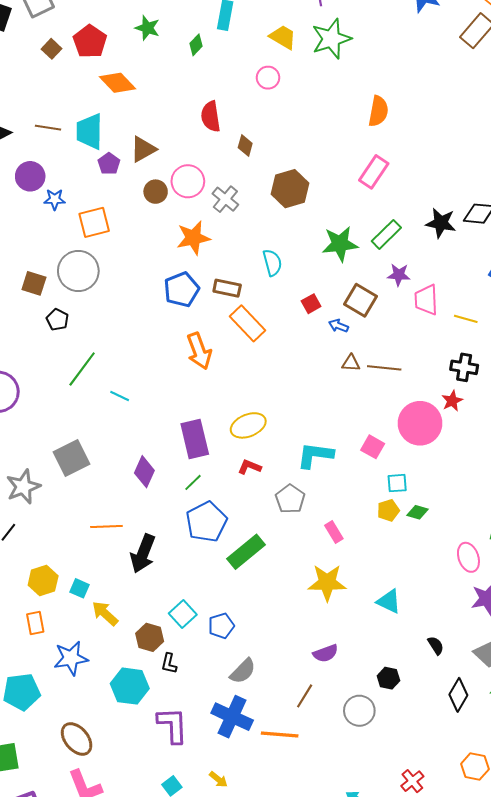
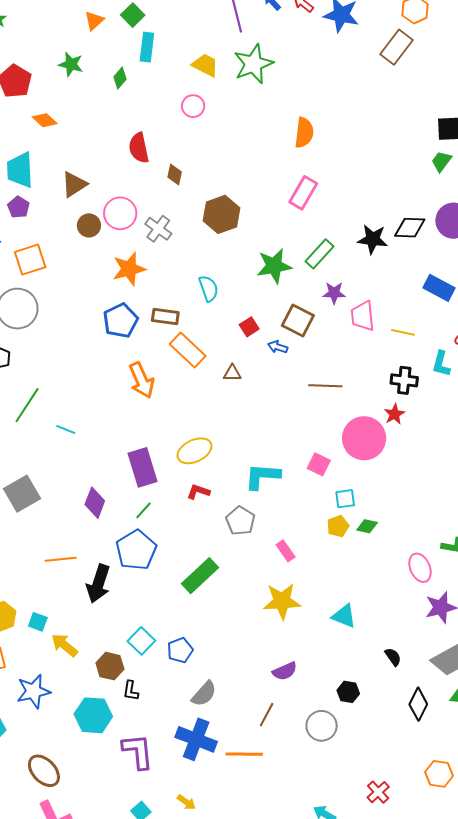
orange diamond: (117, 83) -> (45, 120), size x0.7
purple pentagon: (109, 164) -> (19, 207), moved
brown triangle: (351, 363) -> (232, 373), moved
blue pentagon: (206, 522) -> (136, 550), moved

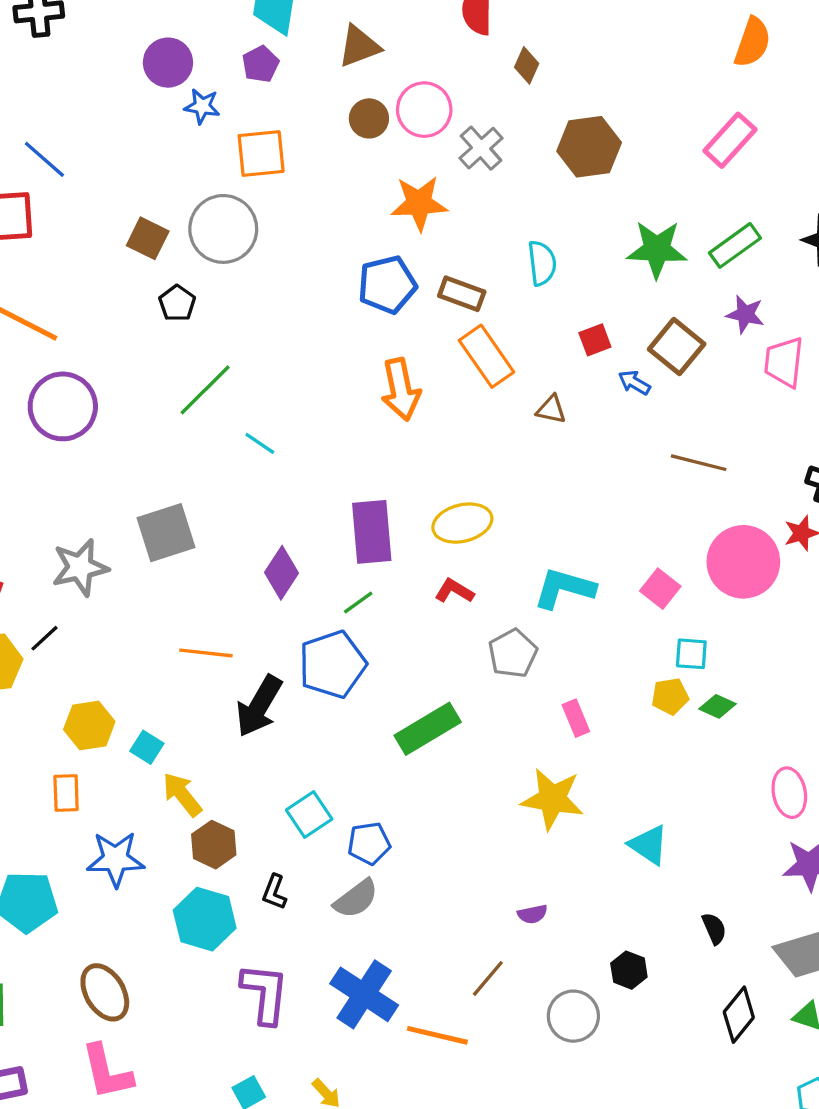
brown hexagon: (110, 666) -> (214, 845), moved
purple semicircle: (285, 671) -> (532, 914), size x0.7
gray semicircle: (204, 694) -> (356, 899), moved

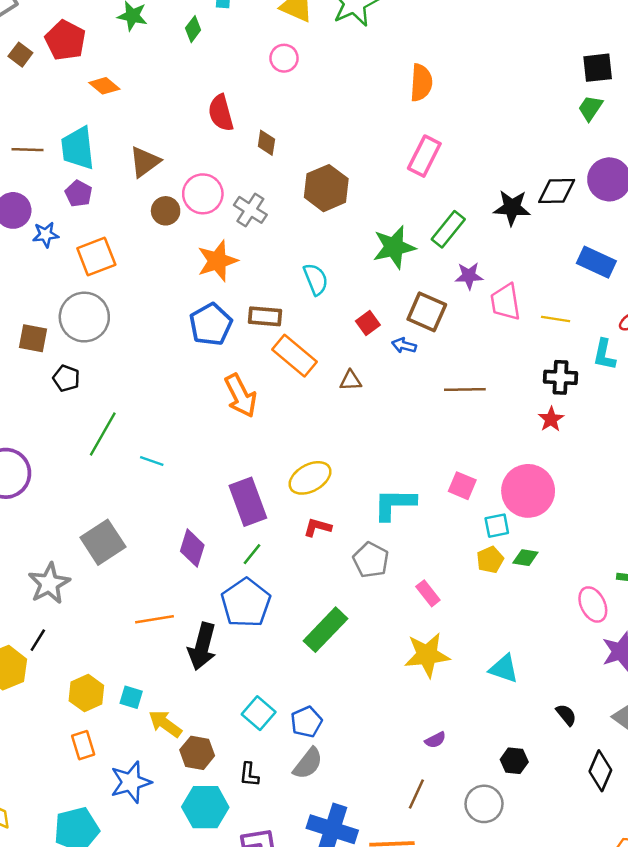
pink circle: (743, 562) -> (528, 491), moved

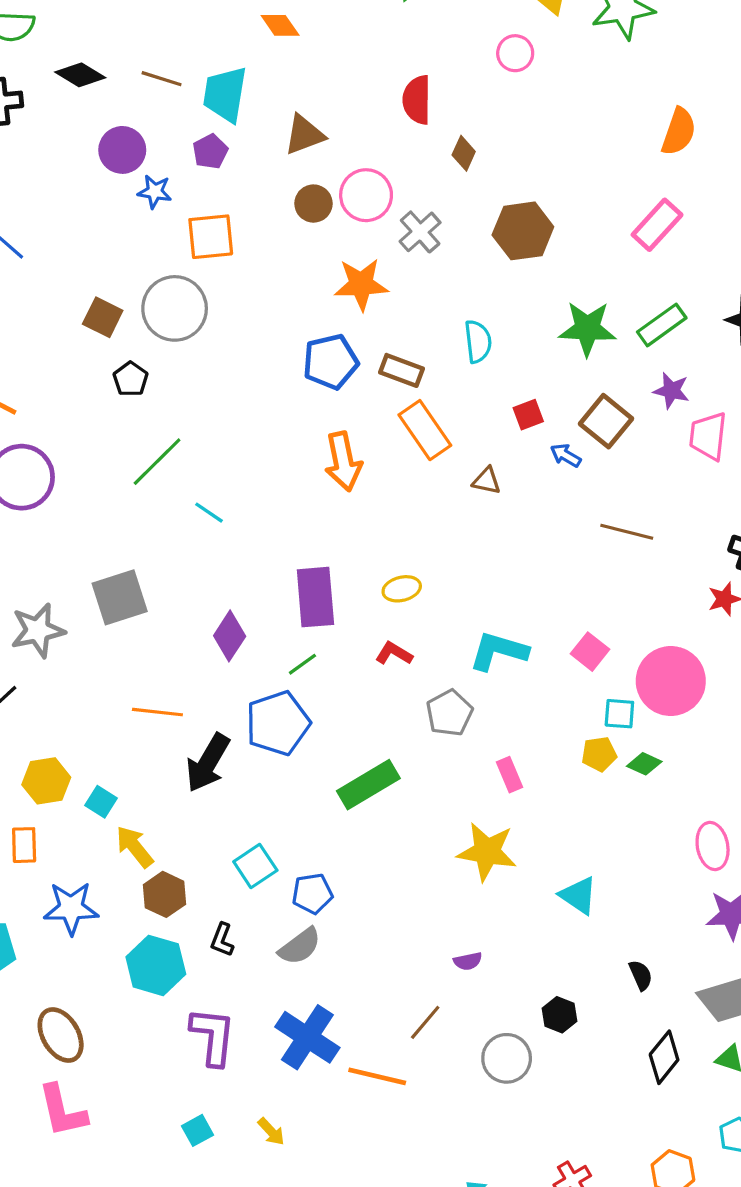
yellow ellipse: (310, 478) -> (402, 589), size x0.7

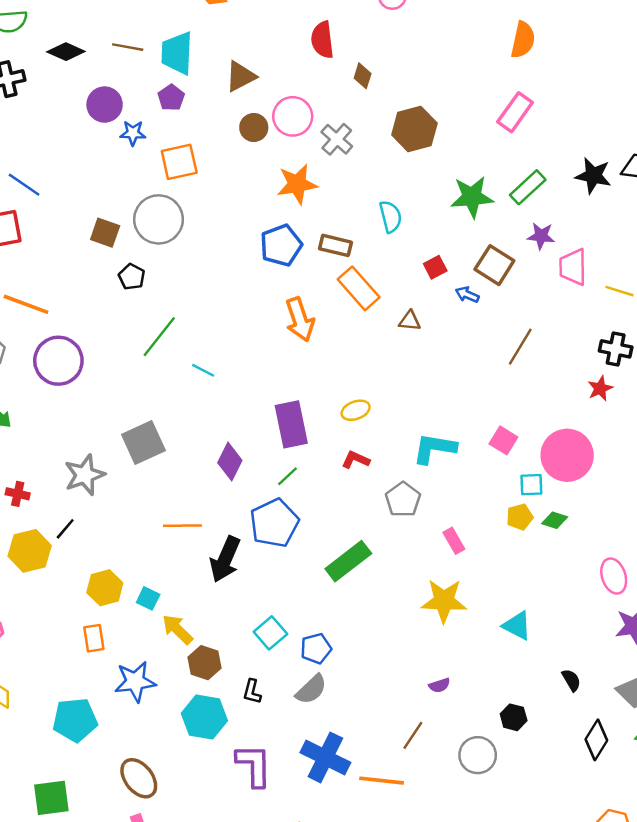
brown line: (627, 532) -> (520, 347), turned -66

